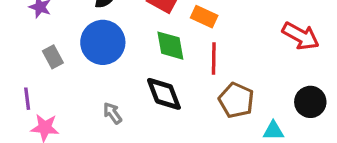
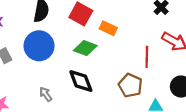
green diamond: (170, 46) -> (85, 48), turned -60
red line: (214, 58) -> (147, 57), moved

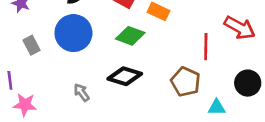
black diamond: (81, 81) -> (125, 76), turned -52

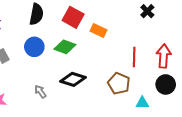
red arrow: (240, 28) -> (164, 56), moved, turned -115
blue circle: (73, 33) -> (34, 47), size x0.7
green diamond: (130, 36) -> (65, 47), moved

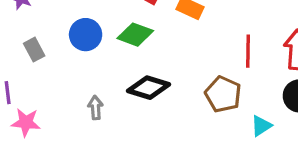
gray arrow: (40, 92) -> (95, 108), turned 32
cyan triangle: (142, 103) -> (261, 126), turned -32

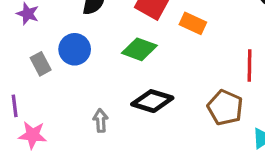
blue circle: (86, 35) -> (75, 49), moved

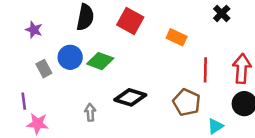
orange rectangle: (193, 23) -> (177, 37), moved
green diamond: (139, 49) -> (100, 61), moved

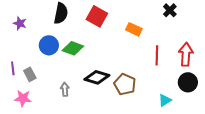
gray rectangle: (44, 69) -> (30, 74), moved
purple line: (24, 101) -> (13, 68), moved
brown pentagon: (187, 102) -> (125, 84), moved

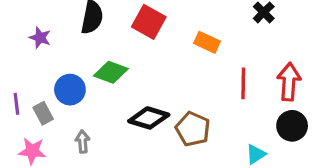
purple star: (20, 23) -> (40, 38), moved
blue circle: (49, 45) -> (70, 90), moved
gray arrow: (65, 89) -> (83, 142), moved

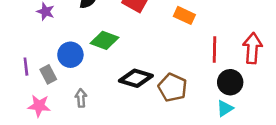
black circle: (292, 126) -> (230, 82), moved

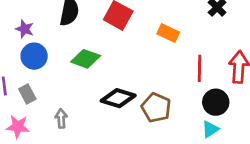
blue circle: (70, 55) -> (34, 56), moved

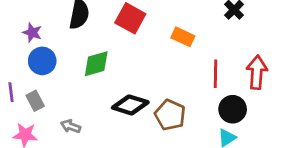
green diamond: (86, 59) -> (96, 64), turned -36
gray arrow: (61, 118) -> (71, 126), turned -66

